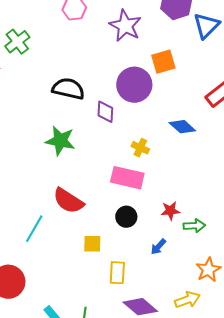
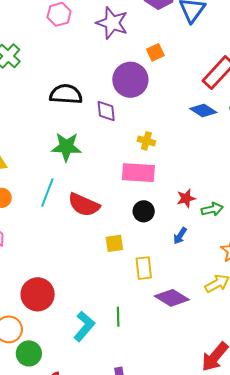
orange square: (163, 62) -> (155, 52), size x0.7
blue diamond: (182, 127) -> (203, 110), moved
cyan line: (34, 229) -> (47, 192), moved

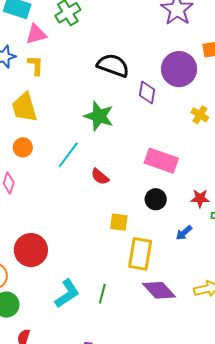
yellow cross: (146, 141) -> (200, 115), moved
red semicircle: (84, 205) -> (100, 177), size x0.6
yellow rectangle: (144, 268) -> (140, 254), size x1.4

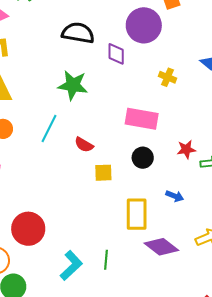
yellow cross: (200, 115) -> (168, 77), moved
yellow square: (119, 222) -> (103, 173), moved
blue arrow: (184, 233) -> (175, 196), moved, turned -108

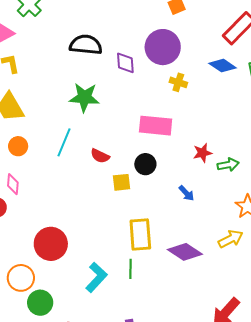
purple circle: (144, 25) -> (163, 47), moved
black circle: (143, 158) -> (145, 164), moved
blue arrow: (175, 196) -> (186, 193), moved, turned 30
yellow rectangle: (137, 214) -> (140, 234), moved

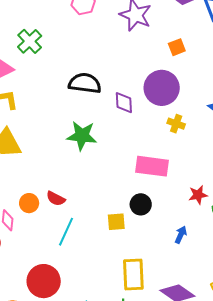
cyan line: (64, 142) -> (66, 232), moved
orange circle: (18, 146) -> (29, 203), moved
red semicircle: (100, 156) -> (56, 199), moved
blue arrow: (186, 193) -> (181, 235), turned -114

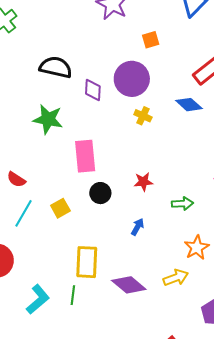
pink rectangle: (152, 166) -> (85, 156), moved, turned 72
red star: (198, 195) -> (143, 182), moved
yellow square: (116, 222) -> (60, 208), moved, turned -30

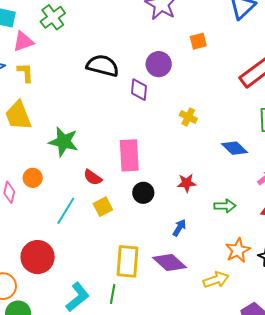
purple circle: (132, 79) -> (159, 64), moved, size x0.7
blue diamond: (189, 105) -> (234, 148), moved
green star: (48, 119) -> (64, 142), moved
red semicircle: (16, 179) -> (93, 177), moved
purple diamond: (129, 285) -> (169, 262), moved

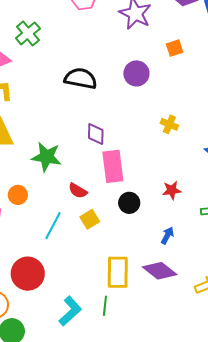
purple diamond: (139, 90) -> (96, 134), moved

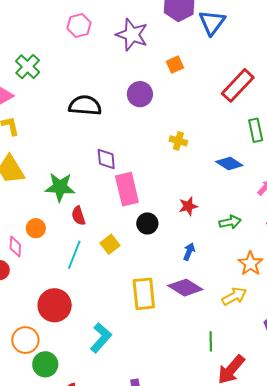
red semicircle: (78, 191) -> (78, 216), moved, turned 48
green line: (105, 306) -> (211, 341), moved

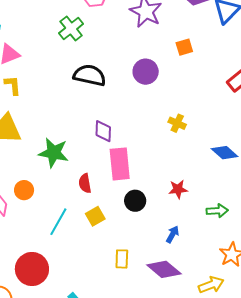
green cross: (28, 67) -> (71, 29), moved
red semicircle: (78, 216) -> (85, 183), moved
yellow rectangle: (144, 294) -> (122, 259), moved, size x0.6

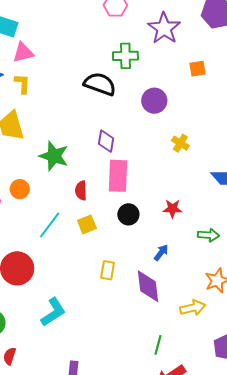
green cross: (71, 29) -> (125, 56), moved, turned 30
purple circle: (146, 72) -> (154, 101), moved
purple diamond: (164, 269) -> (148, 286), turned 36

